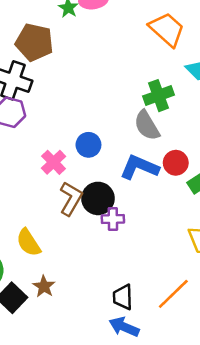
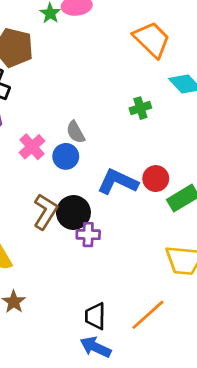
green cross: (158, 96) -> (140, 108), size x0.7
gray semicircle: (147, 125) -> (76, 132), moved, size x0.7
pink cross: (53, 162) -> (32, 147), moved

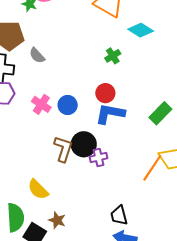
gray semicircle: (76, 132) -> (37, 55), moved
red circle: (156, 179) -> (105, 93), moved
orange line: (148, 315) -> (152, 168), moved

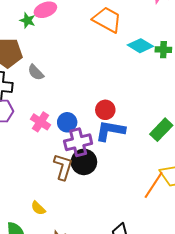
green cross: (113, 56) -> (163, 50), moved, turned 35
purple cross: (99, 158) -> (78, 142), moved, size x1.5
yellow semicircle: (38, 189) -> (38, 208), size x0.7

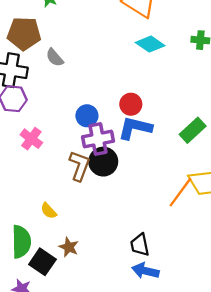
cyan diamond: (140, 46) -> (150, 44), moved
pink cross: (41, 122) -> (31, 139), moved

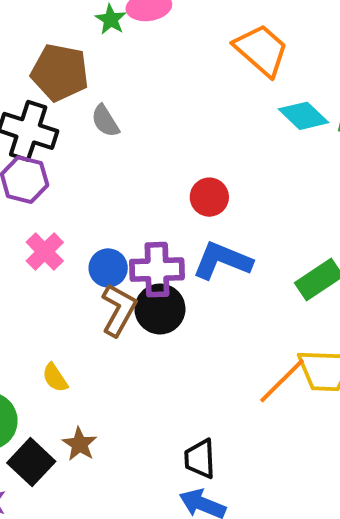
cyan diamond: (150, 44) -> (303, 116), moved
red circle: (131, 104) -> (209, 197), moved
blue circle: (87, 116) -> (108, 268), moved

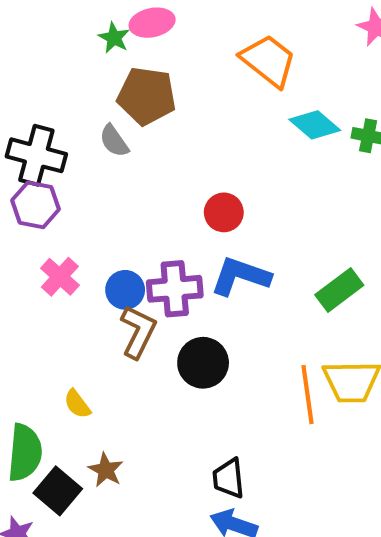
brown pentagon: (60, 72) -> (147, 96), moved
black circle: (160, 309) -> (203, 363), moved
orange line: (282, 381) -> (308, 395), turned -50

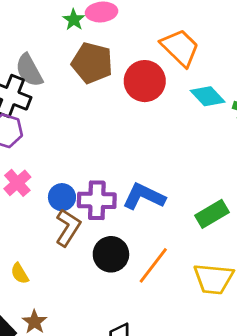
gray semicircle: (114, 141) -> (29, 70), moved, size x1.4
red circle: (224, 212) -> (145, 81), moved, size x1.5
orange line: (308, 395) -> (153, 265), moved, turned 39

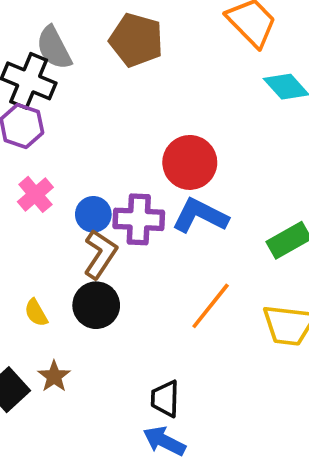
red circle: (145, 81) -> (190, 162), moved
black circle: (111, 254) -> (96, 305), moved

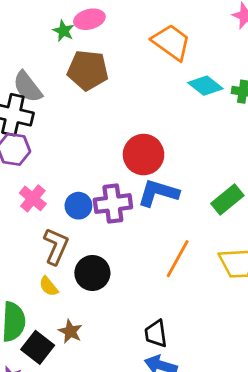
brown L-shape: (100, 254) -> (56, 246), moved

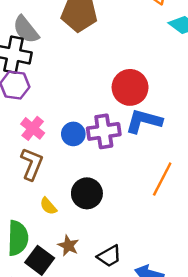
brown L-shape: (56, 246) -> (32, 164), moved
black trapezoid: (156, 334) -> (109, 256), moved, turned -110

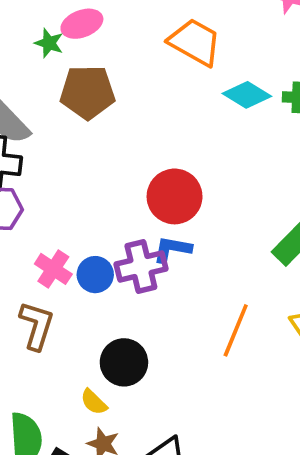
blue L-shape: (144, 121) -> (172, 249), moved, size x0.7
pink cross: (33, 128) -> (53, 269), moved
yellow semicircle: (48, 206) -> (94, 402), moved

